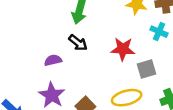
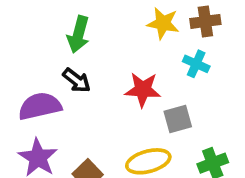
purple semicircle: (53, 60) -> (40, 106), size x1.6

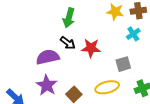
cyan cross: (196, 64) -> (133, 34), turned 32
red star: (143, 90) -> (91, 48), moved

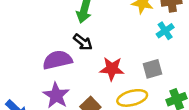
red star: (91, 48) -> (112, 69), moved

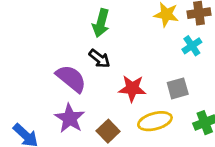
purple semicircle: (57, 60) -> (71, 78), turned 52

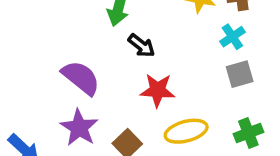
black arrow: (100, 59) -> (141, 46), moved
gray square: (178, 88) -> (240, 74), moved

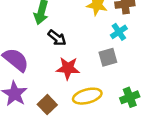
gray square: (240, 74) -> (108, 57), moved

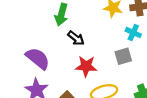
cyan cross: (119, 32) -> (133, 33), turned -32

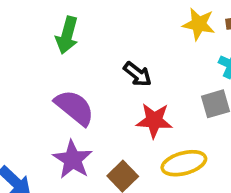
green arrow: (61, 15) -> (67, 35), moved

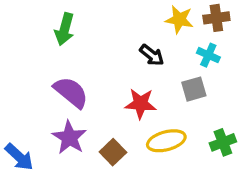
black arrow: (138, 74) -> (152, 55), moved

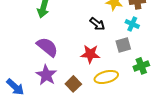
green cross: (223, 142) -> (141, 66), moved

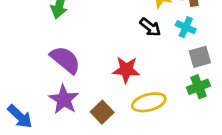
black arrow: (97, 24) -> (150, 27), moved
gray square: (123, 45) -> (200, 57), moved

